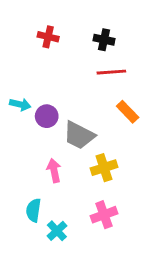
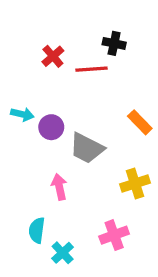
red cross: (48, 37) -> (53, 56), moved, turned 36
red line: (111, 72) -> (92, 69), moved
yellow cross: (104, 168) -> (135, 184), moved

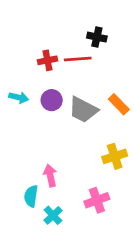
red cross: (53, 56) -> (47, 60), moved, turned 30
purple circle: (51, 127) -> (52, 100), moved
gray trapezoid: (87, 148) -> (83, 110), moved
pink arrow: (59, 187) -> (50, 176), moved

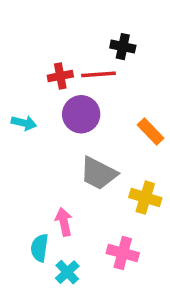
purple circle: (52, 100) -> (81, 114), moved, size x1.4
gray trapezoid: (83, 110) -> (98, 173), moved
yellow cross: (115, 156) -> (145, 198), turned 35
pink cross: (97, 200) -> (123, 253), turned 35

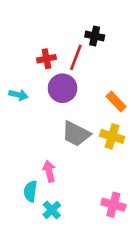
red line: (98, 74) -> (76, 57), turned -65
yellow cross: (145, 198) -> (112, 136), moved
pink cross: (123, 253) -> (113, 205), moved

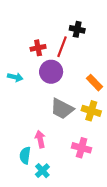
pink cross: (113, 205) -> (82, 148), moved

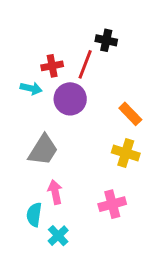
cyan arrow: (15, 77) -> (31, 88), moved
gray trapezoid: (62, 109) -> (43, 150), moved, turned -85
pink cross: (82, 148) -> (112, 204), turned -30

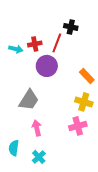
cyan arrow: (31, 88) -> (16, 49), moved
pink cross: (112, 204) -> (78, 126), moved
cyan semicircle: (34, 215) -> (14, 148), moved

